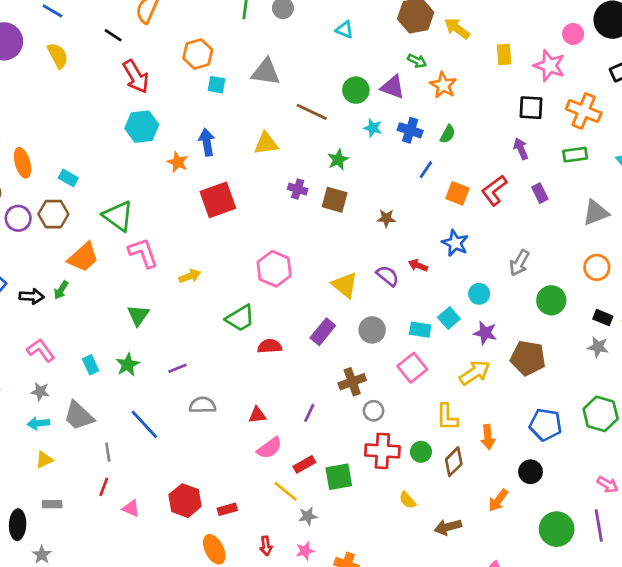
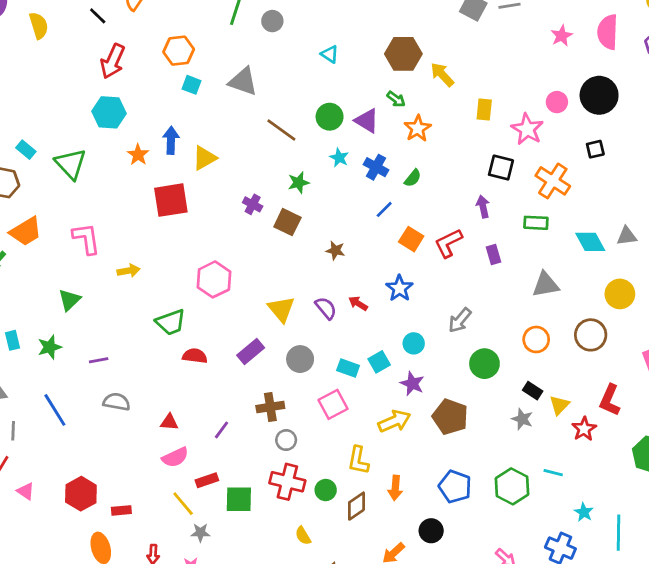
red arrow: (136, 76) -> (113, 61), turned 44
yellow triangle: (266, 143) -> (204, 158), moved, turned -32
green triangle: (118, 216) -> (71, 164), moved

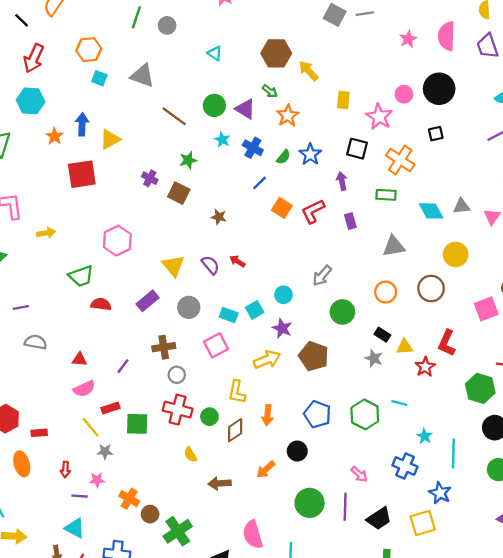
blue star: (399, 288) -> (310, 154), moved
yellow triangle: (559, 405) -> (405, 347), turned 42

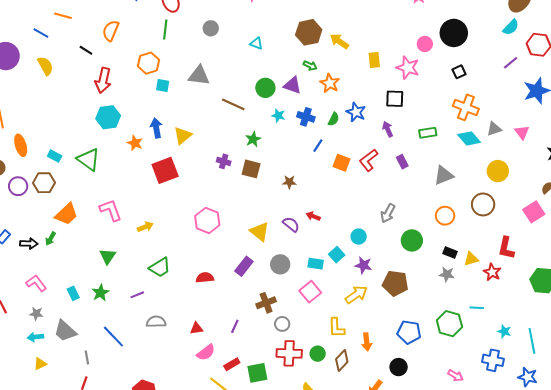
green line: (136, 17) -> (165, 29), moved
orange cross: (400, 160) -> (466, 107), moved
green trapezoid: (81, 276) -> (160, 267), moved

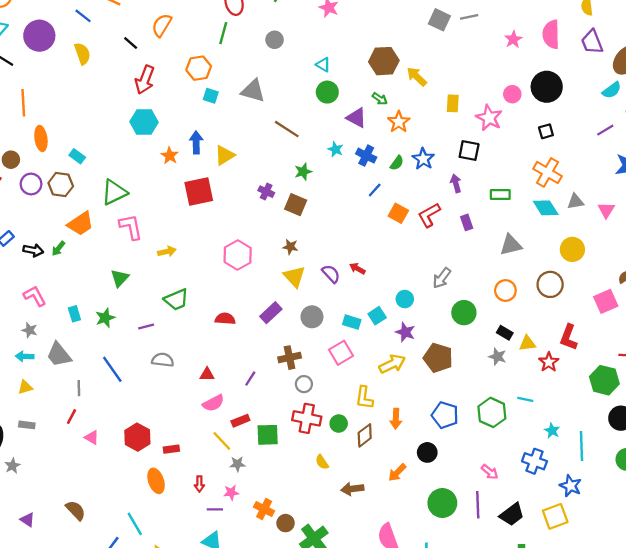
green circle: (265, 88) -> (327, 92), moved
green triangle: (89, 159) -> (114, 192), moved, turned 50
brown star: (289, 182) -> (290, 247), moved

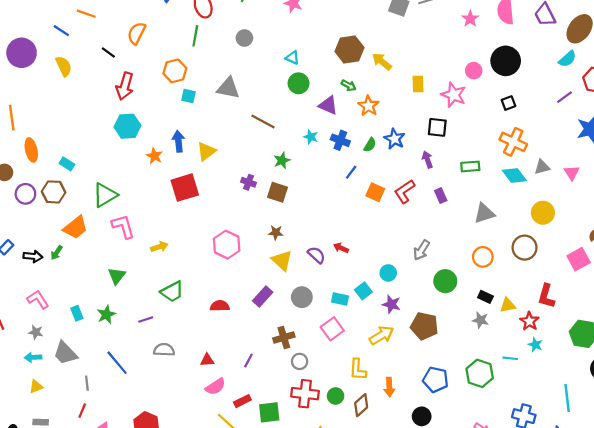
cyan star: (552, 431) -> (535, 345), moved

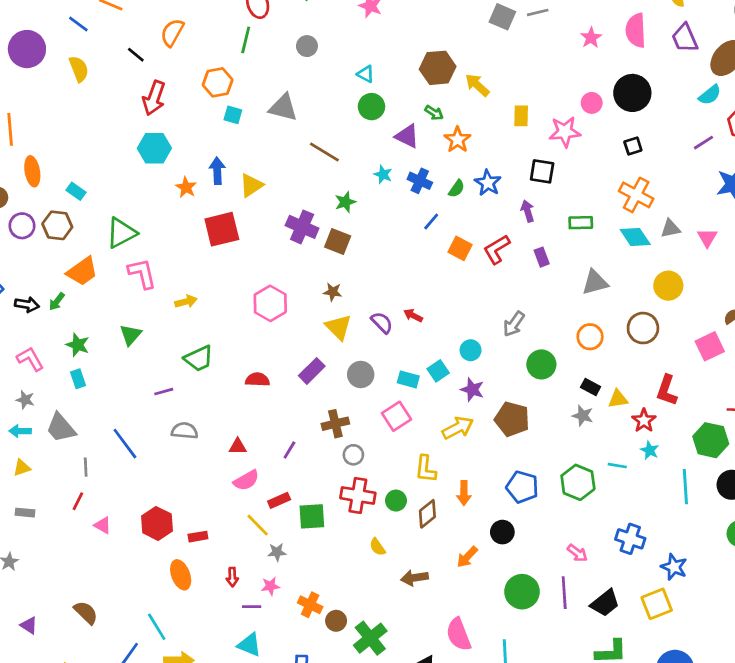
pink star: (454, 95) -> (565, 132), turned -30
purple cross: (249, 182) -> (302, 227), size x1.6
green star: (106, 315) -> (78, 345), moved, turned -30
cyan line: (567, 398) -> (685, 487), moved

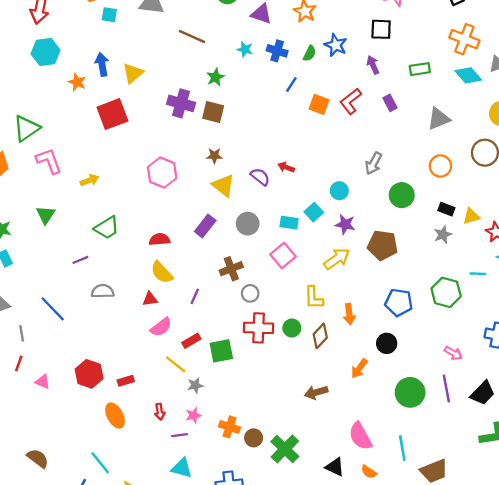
gray star: (583, 416) -> (443, 235), turned -30
yellow semicircle: (377, 547) -> (162, 272), moved, size x1.5

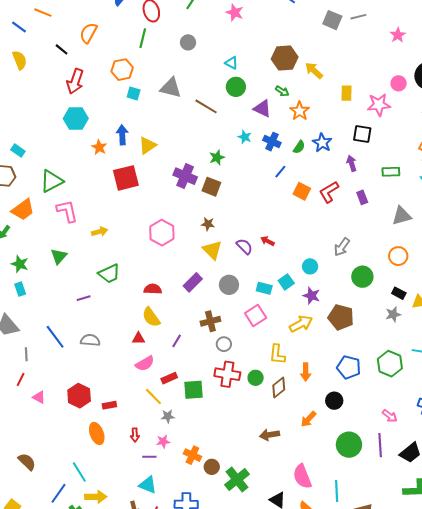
brown line: (192, 36) -> (206, 106), moved
gray semicircle: (103, 291) -> (90, 340), moved

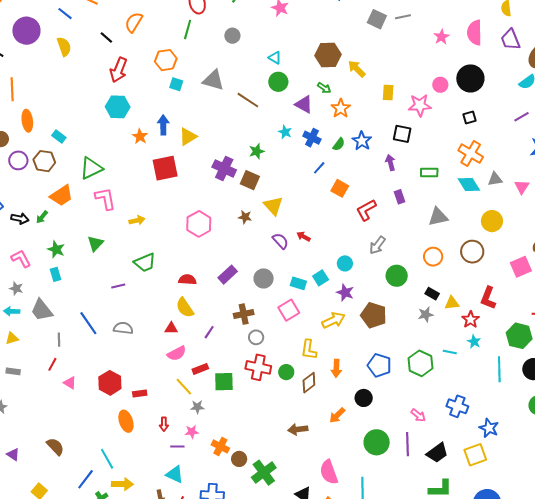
red L-shape: (329, 192) -> (366, 210), moved
yellow triangle: (212, 250) -> (273, 206), moved

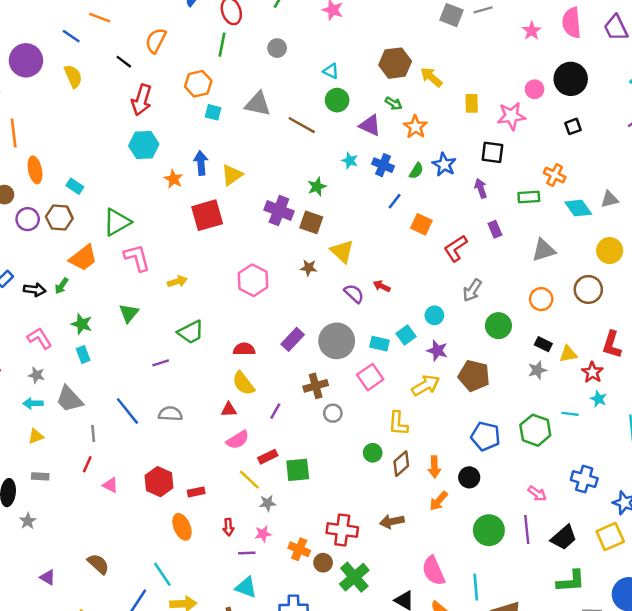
orange cross: (471, 154) -> (555, 175), moved, size x0.7
gray circle: (264, 278) -> (337, 341), size x1.5
red cross: (258, 367) -> (342, 530), moved
orange arrow: (336, 368) -> (434, 467), moved

